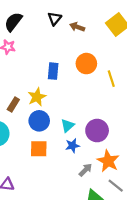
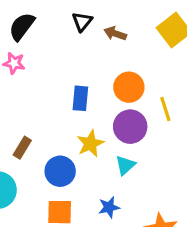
yellow star: (37, 97) -> (90, 144), moved
cyan triangle: (68, 126) -> (125, 165), moved
purple circle: (97, 131) -> (130, 127), moved

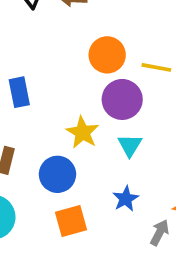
blue rectangle: (80, 98) -> (19, 92), moved
yellow line: (165, 109) -> (156, 67), turned -45

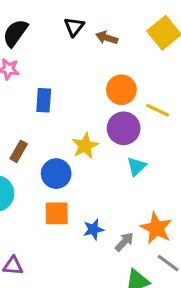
cyan triangle: (130, 145) -> (137, 166), moved
blue star: (126, 199) -> (93, 229), moved

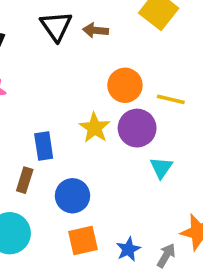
black triangle: (74, 27) -> (56, 26), size x1.4
blue rectangle: (44, 100) -> (44, 146), moved
yellow star: (85, 146) -> (95, 128), moved

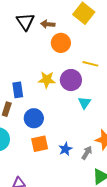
orange circle: (125, 85) -> (61, 43), moved
yellow star: (95, 128) -> (47, 80), turned -30

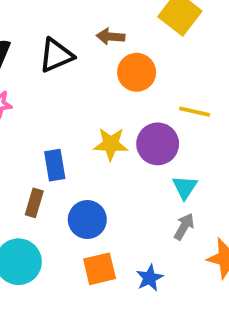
black triangle: (25, 22) -> (56, 55), moved, turned 42
gray arrow: (87, 153) -> (184, 227), moved

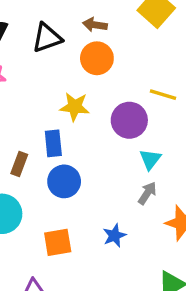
orange circle: (137, 72) -> (97, 58), moved
yellow star: (111, 144) -> (75, 107), moved
blue rectangle: (55, 165) -> (53, 143), moved
orange square: (100, 269) -> (58, 242), moved

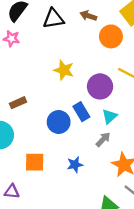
orange circle: (97, 58) -> (111, 36), moved
blue rectangle: (53, 143) -> (81, 112), moved, turned -36
brown rectangle: (19, 164) -> (18, 103), turned 35
blue circle: (64, 181) -> (59, 122), moved

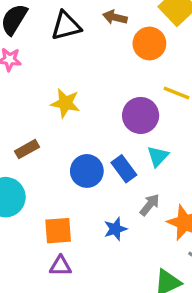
yellow star: (64, 70) -> (65, 103), moved
blue rectangle: (81, 112) -> (124, 169), moved
gray arrow: (103, 139) -> (150, 205), moved
purple triangle: (12, 192) -> (60, 266), moved

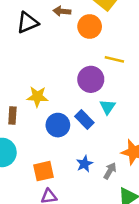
yellow star: (65, 103) -> (37, 97), moved
brown rectangle: (27, 149) -> (12, 116), turned -49
gray arrow: (150, 205) -> (110, 171), moved

